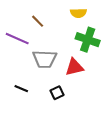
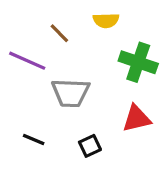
yellow semicircle: (78, 13) -> (106, 20), moved
red triangle: (74, 67) -> (137, 119), moved

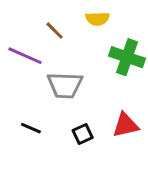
red triangle: (137, 119) -> (126, 125), moved

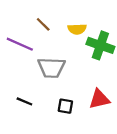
yellow semicircle: (97, 19) -> (77, 29), moved
black square: (83, 134) -> (65, 106), turned 35

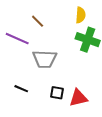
yellow semicircle: (77, 29) -> (81, 15), moved, turned -84
red triangle: (99, 99) -> (78, 98), moved

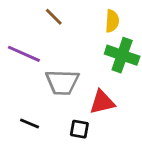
brown line: (38, 21) -> (54, 17), moved
red triangle: (78, 98) -> (102, 102), moved

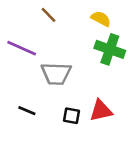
yellow semicircle: (112, 21) -> (101, 19), turned -66
red triangle: (102, 102) -> (101, 111), moved

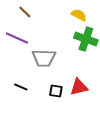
brown line: (49, 15) -> (25, 12), moved

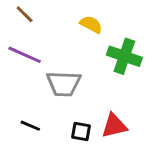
brown line: (25, 12) -> (25, 14), moved
yellow semicircle: (79, 15) -> (91, 24), moved

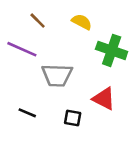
brown line: (25, 14) -> (38, 21), moved
red triangle: (114, 126) -> (104, 99), moved, turned 40

